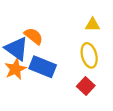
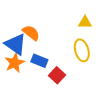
blue rectangle: (43, 67) -> (39, 61), size x0.7
red square: (86, 86) -> (57, 75), moved

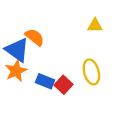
yellow ellipse: (82, 50) -> (91, 72), moved
blue rectangle: (39, 61) -> (45, 81), moved

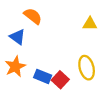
orange semicircle: (35, 37) -> (33, 16), moved
blue triangle: (17, 50) -> (17, 37), moved, size x0.7

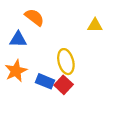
blue triangle: (17, 37) -> (18, 39), turned -35
yellow ellipse: (87, 68) -> (66, 62), moved

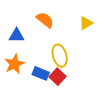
orange semicircle: (34, 17) -> (45, 20), moved
yellow triangle: (95, 25) -> (86, 23), turned -32

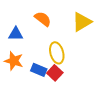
yellow triangle: (86, 23) -> (82, 22), size x1.5
orange star: (14, 64) -> (14, 61), turned -30

